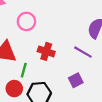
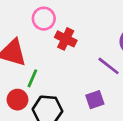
red cross: (46, 51) -> (66, 39), moved

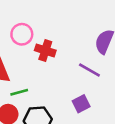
green line: (32, 78) -> (19, 92), turned 60

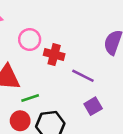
purple line: (89, 70) -> (83, 76), moved

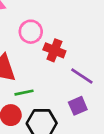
purple square: (93, 106) -> (78, 106), moved

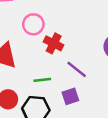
green line: (24, 93) -> (42, 80), moved

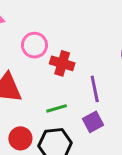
purple line: (77, 69) -> (95, 89), turned 50

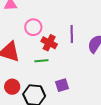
purple line: (95, 89) -> (72, 34), moved
green line: (57, 108) -> (41, 61), moved

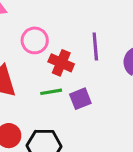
purple square: (62, 85) -> (80, 99), moved

